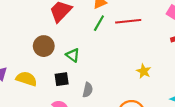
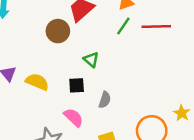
brown circle: (44, 46) -> (58, 31), moved
yellow star: (144, 71) -> (182, 113), moved

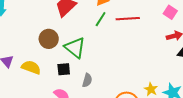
brown circle: (58, 31) -> (49, 39), moved
green triangle: (91, 60) -> (75, 48), size x1.6

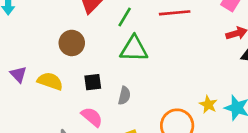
green line: (101, 19) -> (125, 17), moved
green triangle: (75, 48) -> (134, 49), moved, turned -35

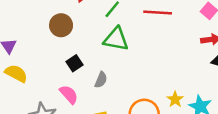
yellow semicircle: (50, 81) -> (16, 73), moved
black square: (93, 82) -> (75, 63), turned -35

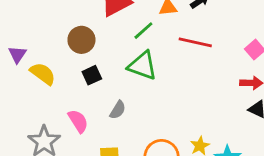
black square: (75, 63) -> (92, 75), moved
yellow semicircle: (16, 73) -> (43, 74), moved

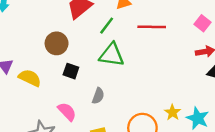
black square: (92, 75) -> (71, 71), turned -35

